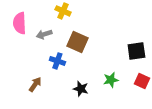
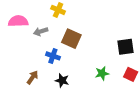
pink semicircle: (20, 23) -> (18, 21), turned 90
black star: (81, 89) -> (62, 80), moved

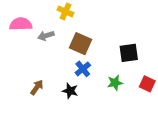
black square: (126, 47) -> (129, 53), moved
blue cross: (53, 56) -> (83, 69), moved, turned 32

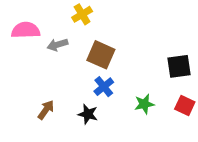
yellow cross: (66, 11) -> (82, 14), turned 35
black square: (129, 53) -> (179, 66), moved

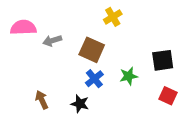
yellow cross: (82, 14) -> (113, 17), moved
green star: (144, 104) -> (129, 76), moved
brown arrow: (46, 110) -> (42, 100), turned -60

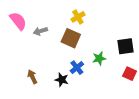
yellow cross: (113, 17) -> (78, 17), moved
pink semicircle: (23, 27) -> (18, 21), turned 54
blue cross: (94, 79) -> (77, 68), moved

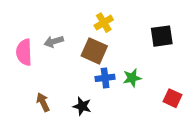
pink semicircle: (18, 21) -> (24, 52), moved, turned -144
black square: (125, 46) -> (162, 36), moved
blue cross: (77, 68) -> (105, 78), moved, turned 32

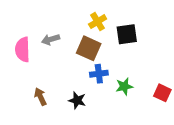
black square: (162, 36) -> (127, 34), moved
green star: (132, 78) -> (124, 86), moved

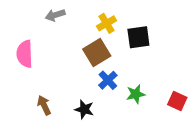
gray arrow: (51, 39) -> (55, 15), moved
brown square: (89, 48) -> (97, 52), turned 35
blue cross: (99, 74) -> (108, 80), turned -36

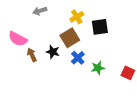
pink semicircle: (25, 54) -> (18, 39), turned -60
brown arrow: (44, 105) -> (32, 55), moved
black star: (84, 109) -> (53, 52), moved

